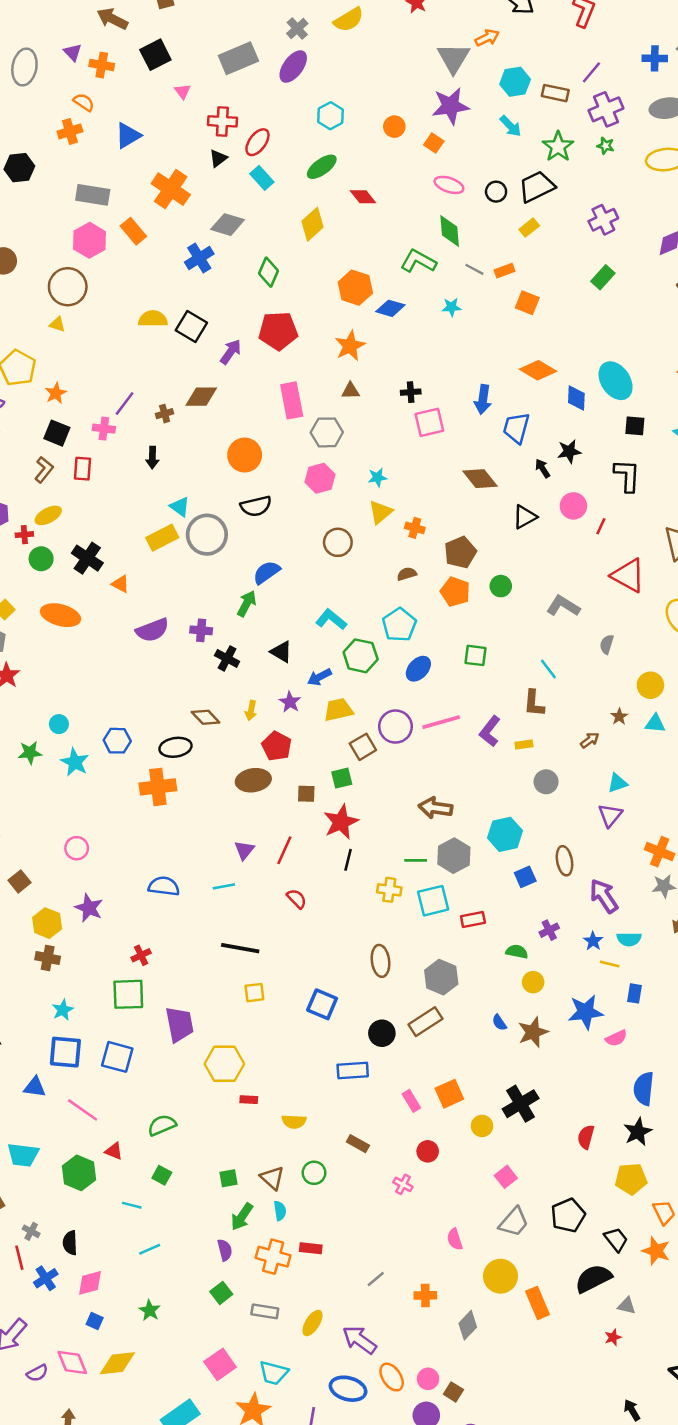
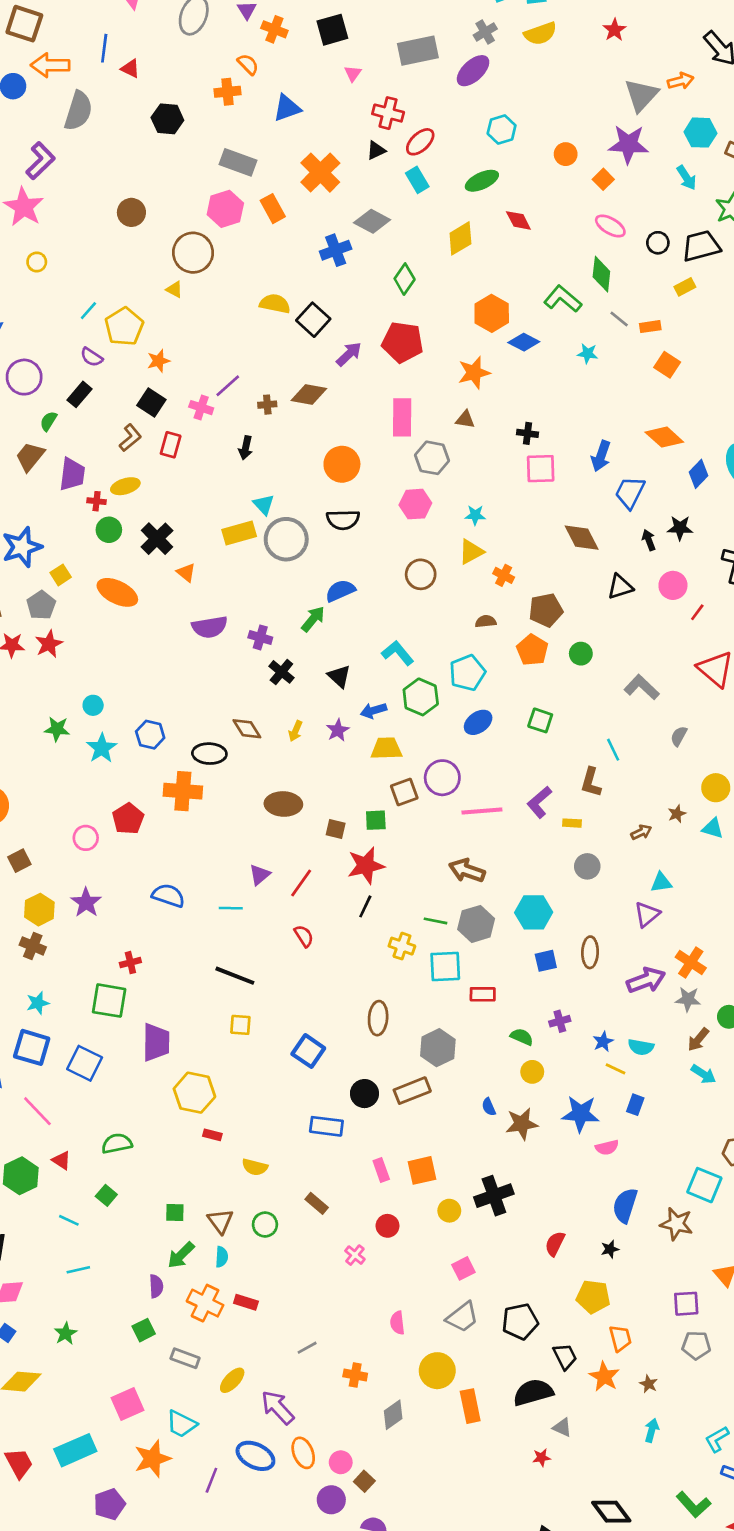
blue diamond: (576, 398) -> (698, 474), turned 30
pink line: (441, 722) -> (482, 811), moved
red pentagon: (277, 746) -> (128, 819), moved
purple arrow: (604, 896) -> (646, 980), moved, turned 92
black star: (638, 1132) -> (610, 1249), size x0.6

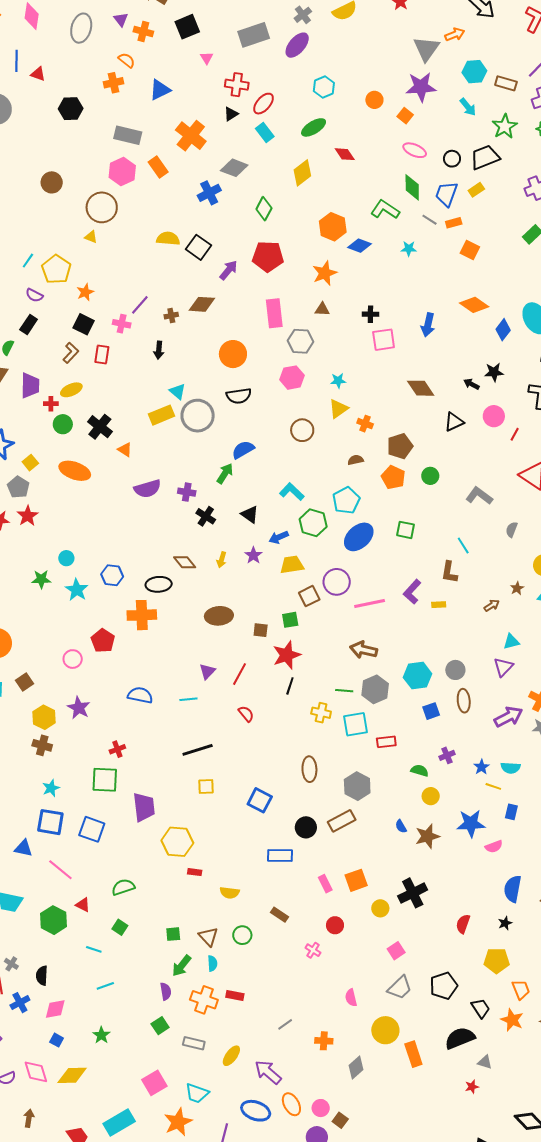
blue trapezoid: (630, 492) -> (446, 194), moved
black arrow: (649, 540) -> (471, 384), turned -35
blue ellipse: (478, 722) -> (359, 537), size x1.4
gray circle: (587, 866) -> (455, 670), moved
black line: (235, 976) -> (198, 750), turned -32

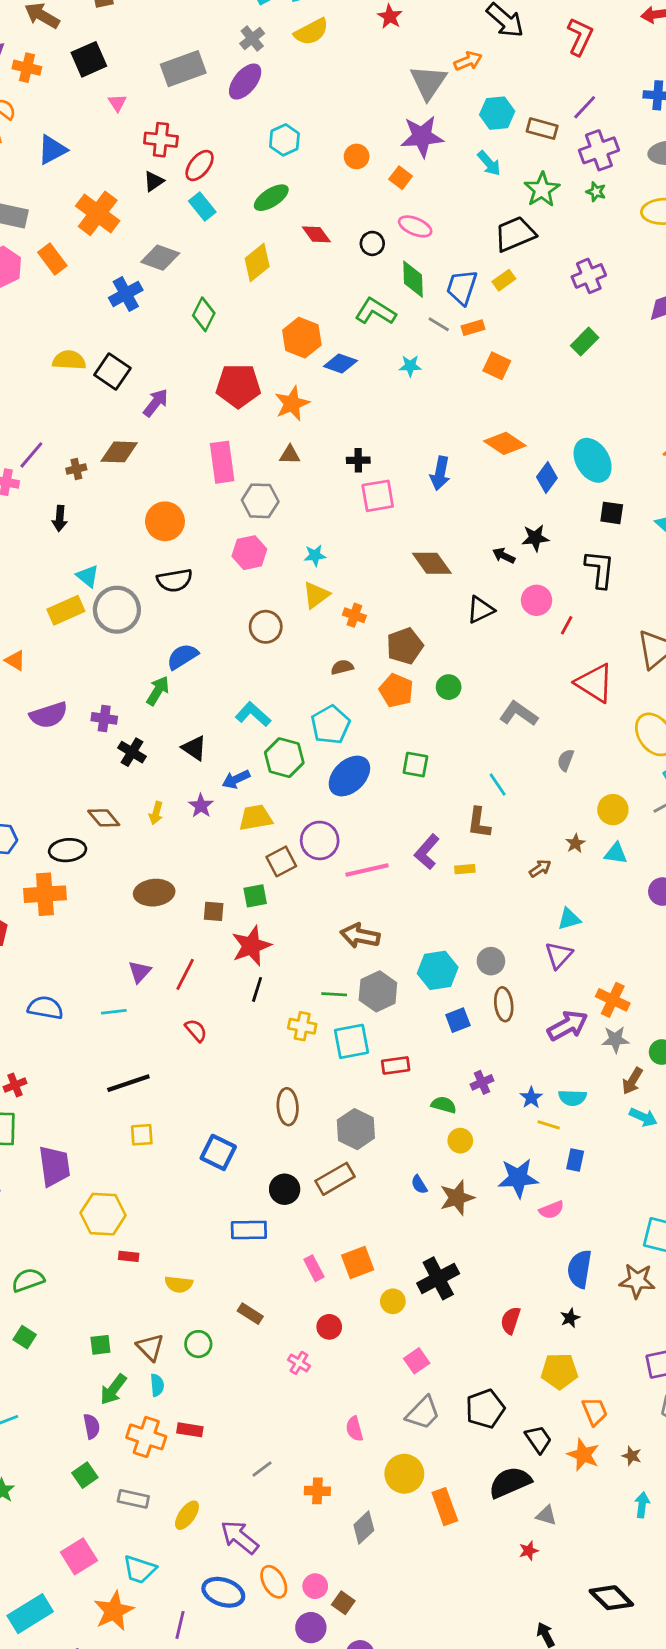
black circle: (452, 159) -> (372, 243), moved
red pentagon: (268, 256) -> (238, 386), moved

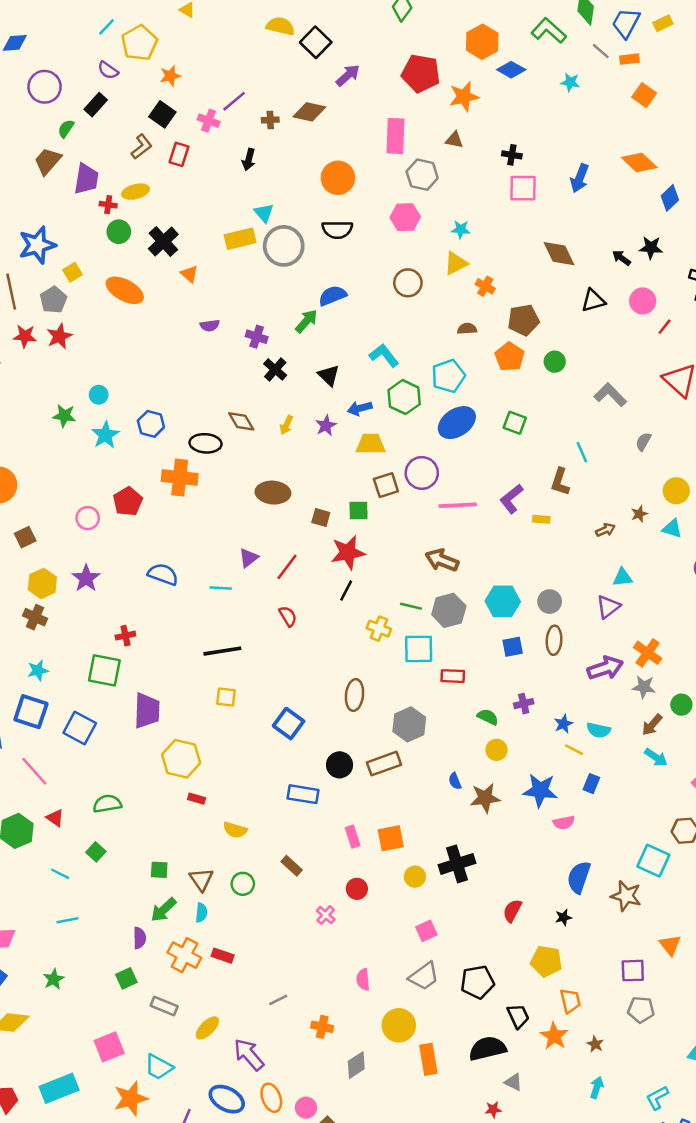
purple semicircle: (49, 715) -> (210, 325), size x0.6

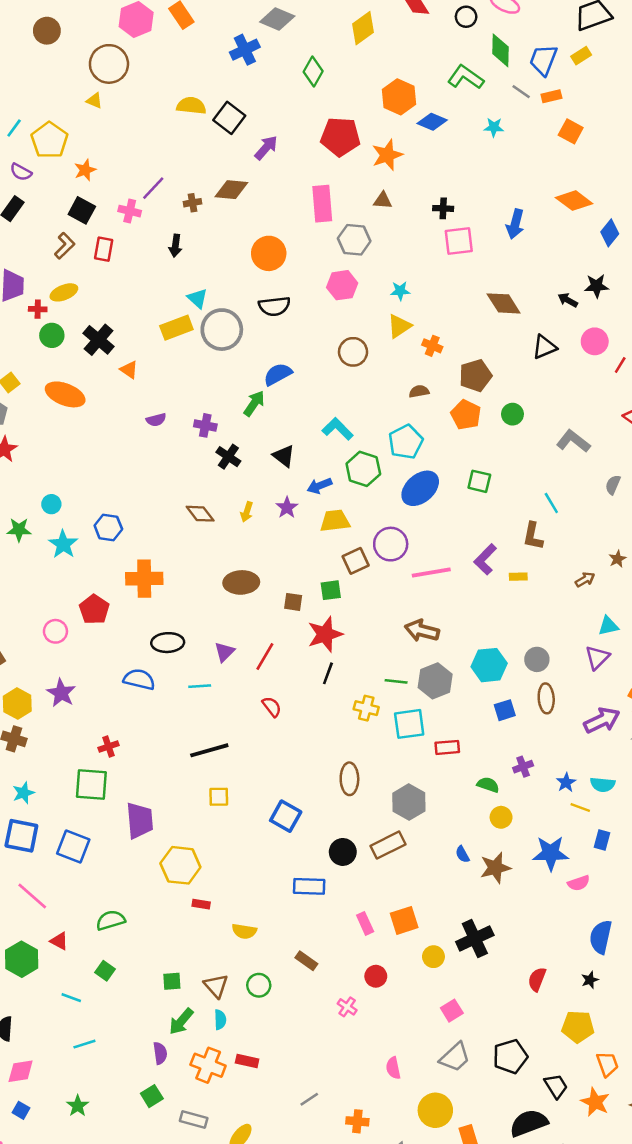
black ellipse: (206, 443) -> (168, 643), moved

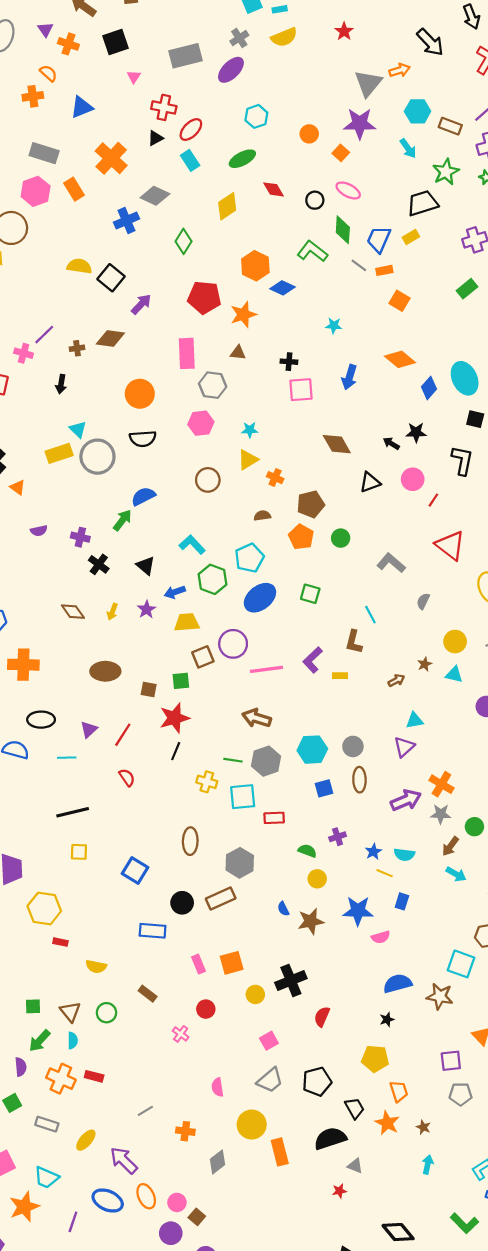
cyan star: (494, 127) -> (334, 326), moved
blue semicircle: (601, 937) -> (398, 983), turned 60
red semicircle: (537, 979) -> (322, 1017), moved

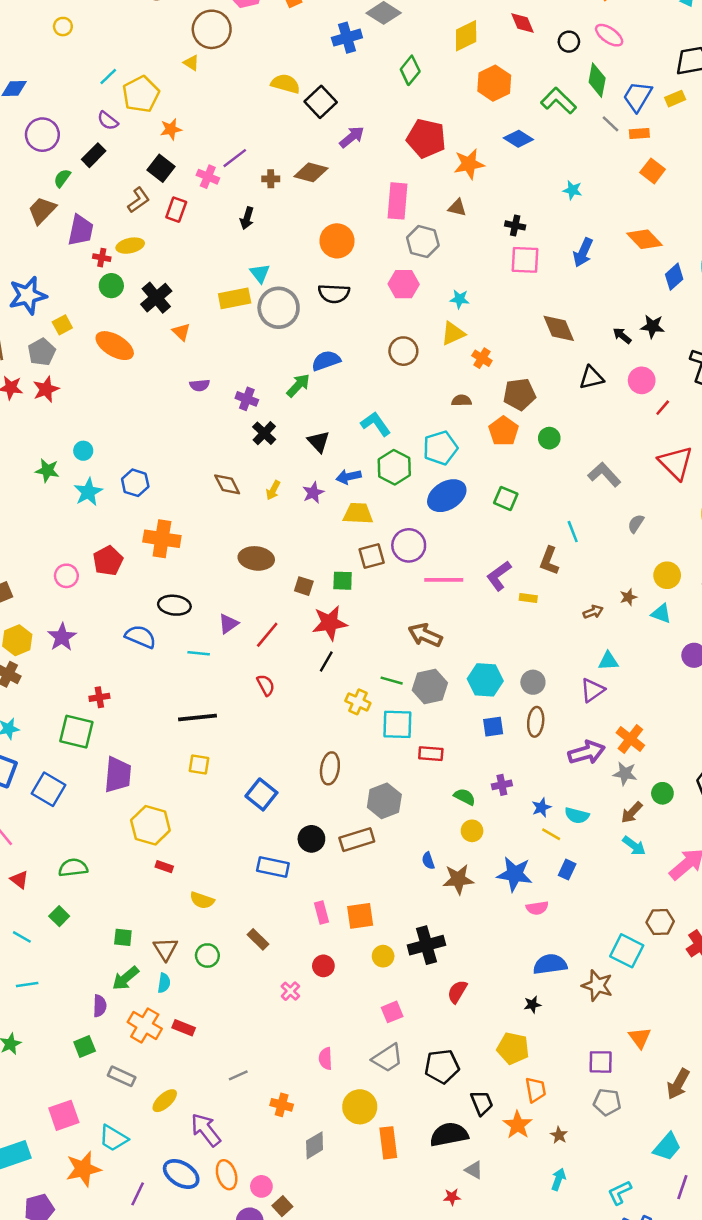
orange hexagon: (255, 266) -> (494, 83), moved

